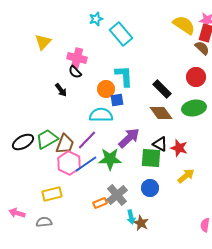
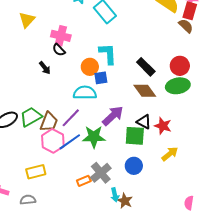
red circle: (196, 77) -> (180, 66), moved

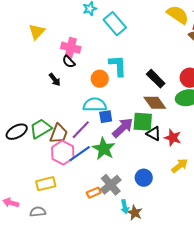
blue square: (101, 78) -> (106, 117), moved
green square: (135, 136) -> (143, 122), moved
green star: (94, 137) -> (104, 149), turned 30

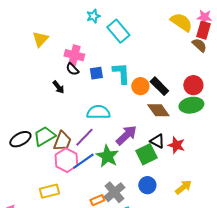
orange circle: (100, 79) -> (140, 86), moved
blue square: (106, 117) -> (96, 73), moved
green square: (143, 122) -> (146, 154), moved, turned -30
yellow arrow: (180, 166) -> (183, 187), moved

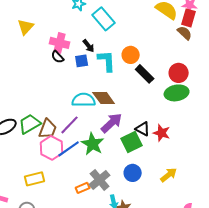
orange circle: (140, 86) -> (131, 55), moved
black arrow: (58, 87) -> (89, 46), moved
brown diamond: (158, 110) -> (104, 98), moved

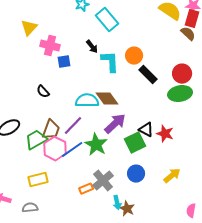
pink cross: (60, 43) -> (50, 46), moved
black semicircle: (58, 57) -> (43, 92), moved
blue square: (82, 61) -> (64, 62), moved
green trapezoid: (30, 124) -> (36, 140), moved

